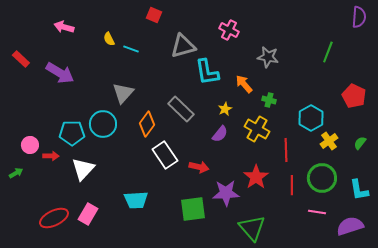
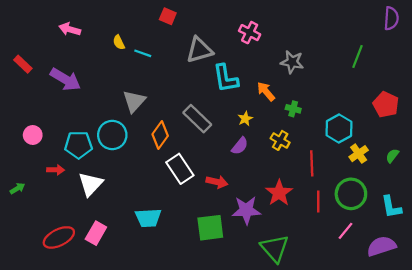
yellow cross: (257, 129) -> (280, 140), size x0.7
pink circle: (30, 145) -> (33, 135), moved
pink line: (317, 212) -> (345, 231), turned -60

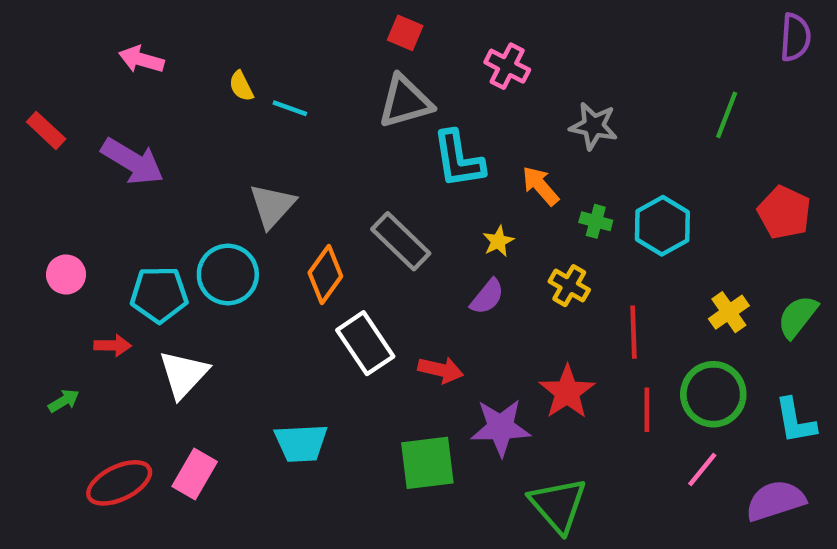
red square: (168, 16) -> (405, 33), moved
cyan hexagon: (339, 128) -> (662, 226), moved
green semicircle: (392, 156) -> (798, 317), size x1.5
green arrow: (17, 188) -> (64, 401), moved

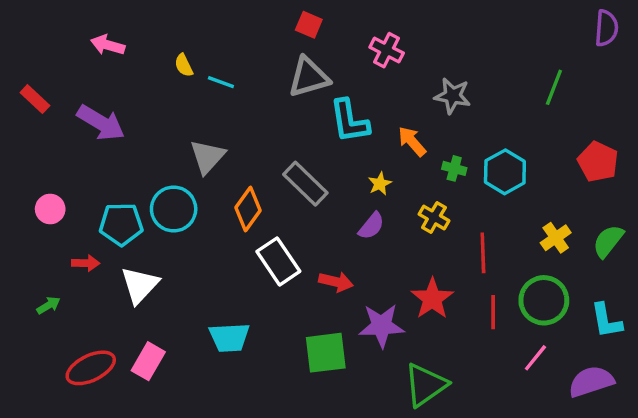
green triangle: (558, 505) -> (425, 385), turned 36

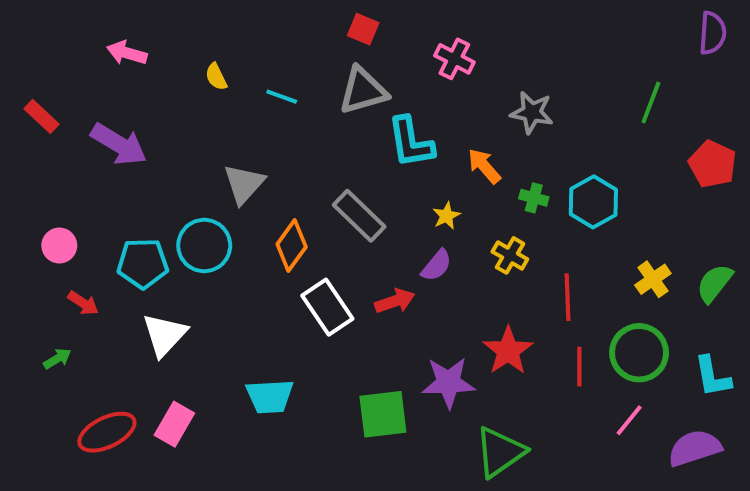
cyan line: (221, 82) -> (282, 97), moved
red pentagon: (598, 162) -> (712, 164), moved
red arrow: (86, 263) -> (83, 303), moved, turned 32
red arrow: (336, 282) -> (395, 301), moved, turned -32

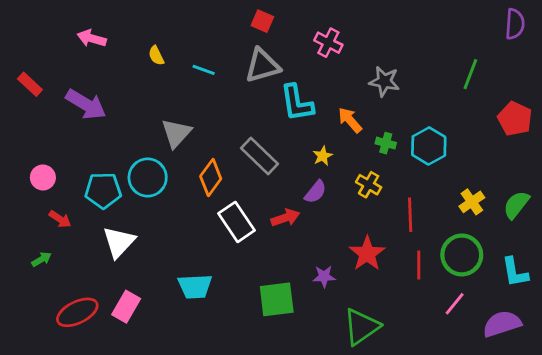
purple star: (448, 382) -> (324, 276), size x0.6

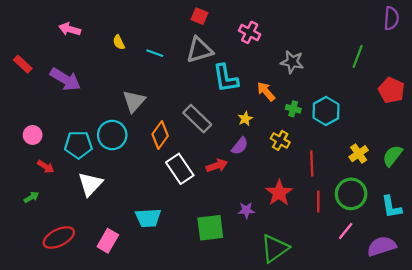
pink rectangle: (126, 307) -> (108, 241), moved

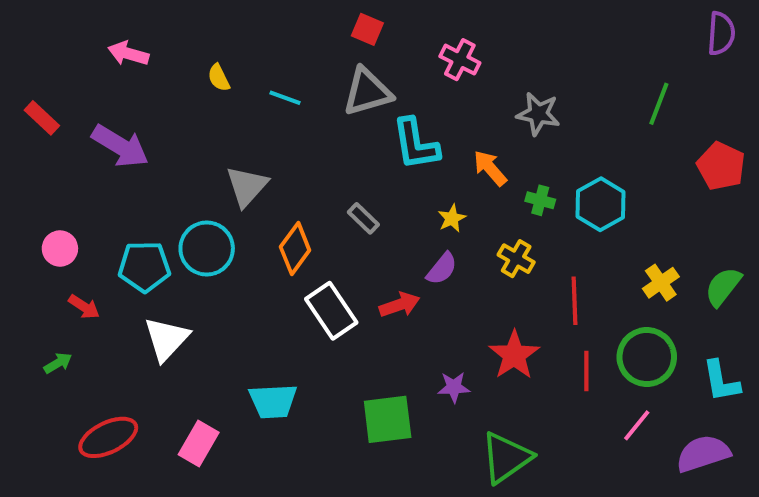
gray rectangle: (197, 119) -> (363, 218), size x0.6

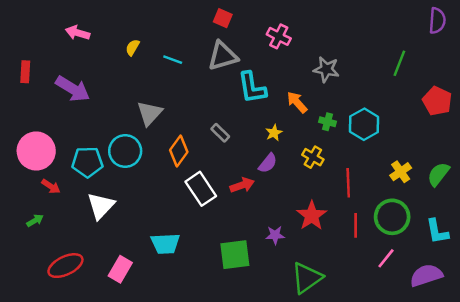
yellow semicircle: (219, 78) -> (132, 47), turned 56
red rectangle: (42, 118) -> (25, 72), turned 50
pink circle: (60, 248) -> (36, 151), size x1.8

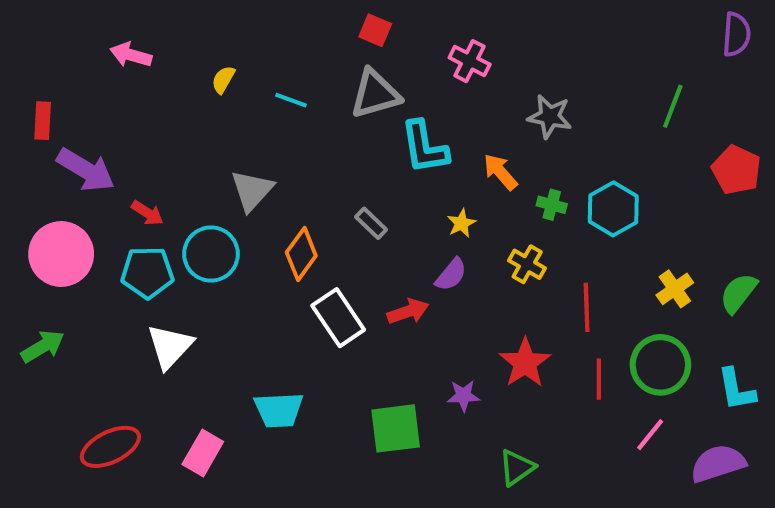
purple arrow: (73, 89) -> (86, 170), moved
red arrow: (51, 186) -> (147, 213), moved
green arrow: (35, 220) -> (43, 346), moved, size x1.5
green triangle: (307, 278) -> (517, 467), size x0.7

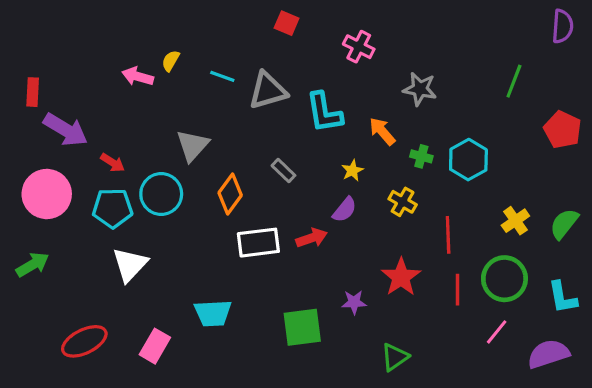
pink arrow: (131, 55) -> (138, 76), moved
gray triangle: (375, 94) -> (268, 91), moved
white rectangle: (338, 318) -> (258, 243), turned -63

